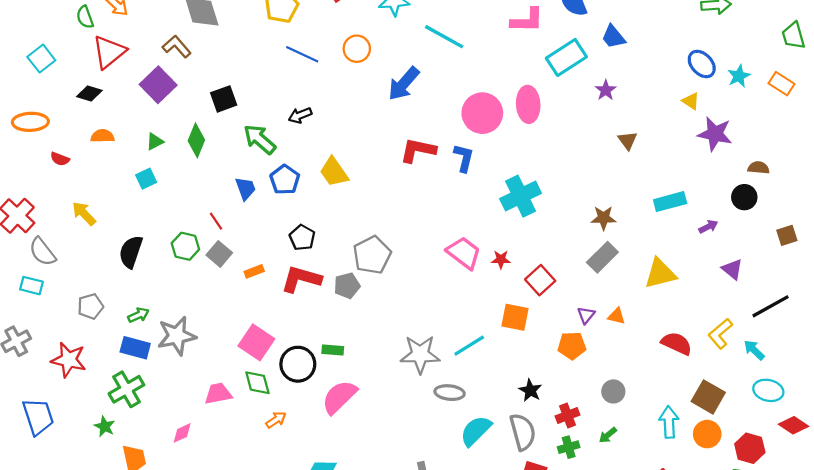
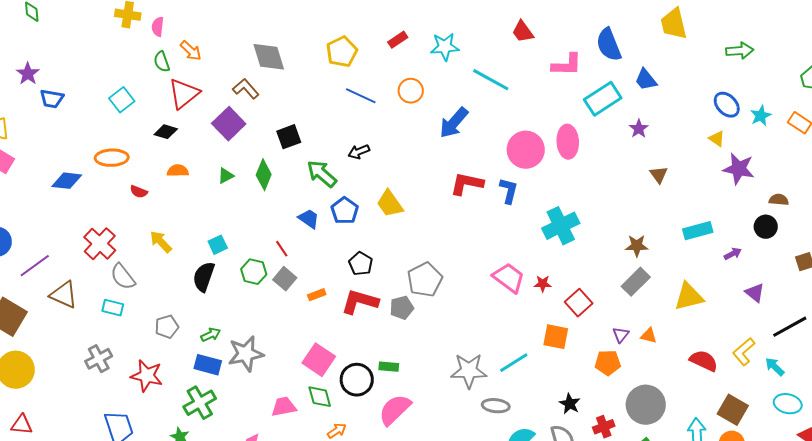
cyan square: (146, 179) -> (218, 245), moved
blue trapezoid: (245, 188) -> (309, 219), turned -35
gray circle: (613, 391) -> (646, 405), size x1.8

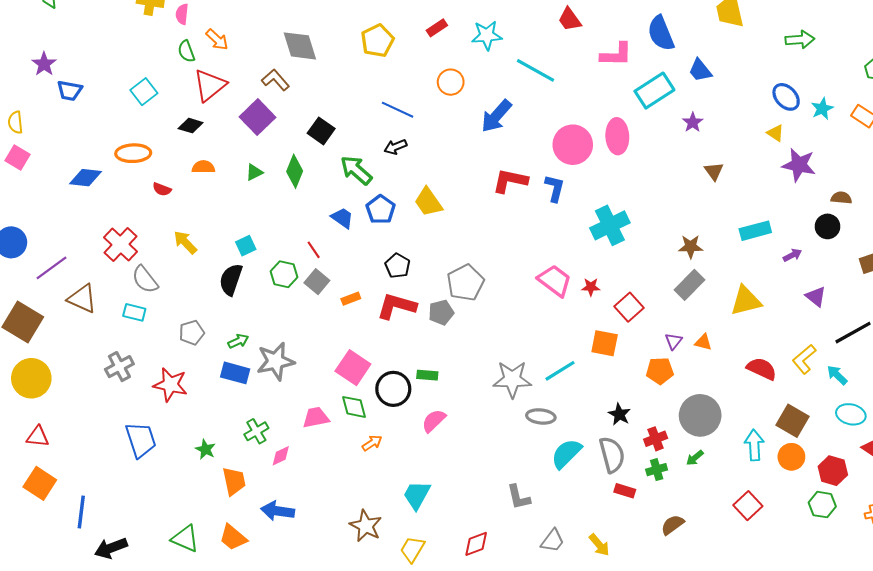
blue line: (361, 96) -> (398, 110), moved
black square: (289, 137) -> (321, 131), turned -35
green cross: (200, 403) -> (256, 431), moved, size x0.7
pink semicircle: (395, 410) -> (434, 421), size x0.7

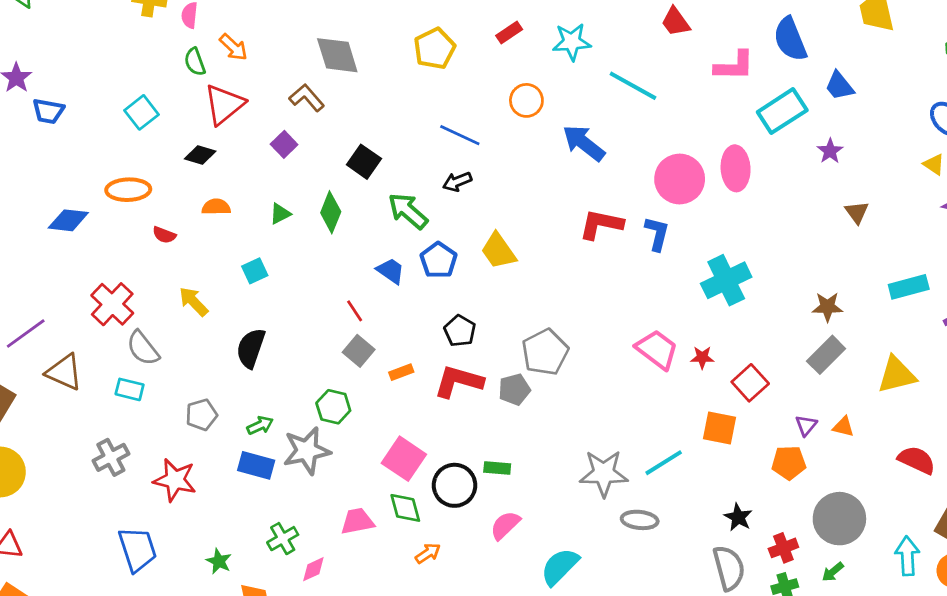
blue arrow: (496, 116) -> (584, 143), turned 87
purple square: (257, 117) -> (284, 144), size x0.6
cyan square: (246, 246) -> (255, 271), moved
green hexagon: (284, 274) -> (333, 407), moved
cyan semicircle: (566, 454) -> (560, 567), moved

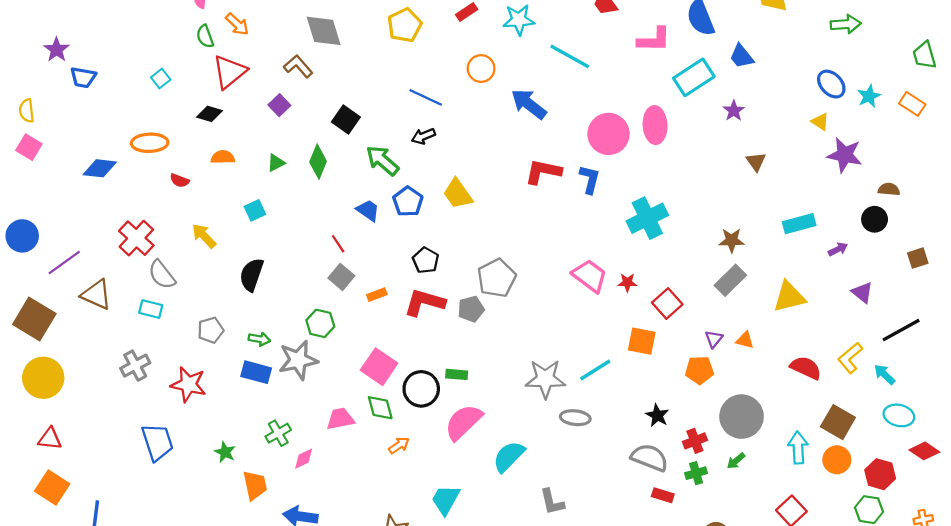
cyan square: (142, 112) -> (161, 78), size x0.7
green arrow: (260, 425) -> (259, 339), turned 35
pink semicircle: (505, 525) -> (463, 422), size x1.5
gray semicircle: (729, 568) -> (650, 458), turned -54

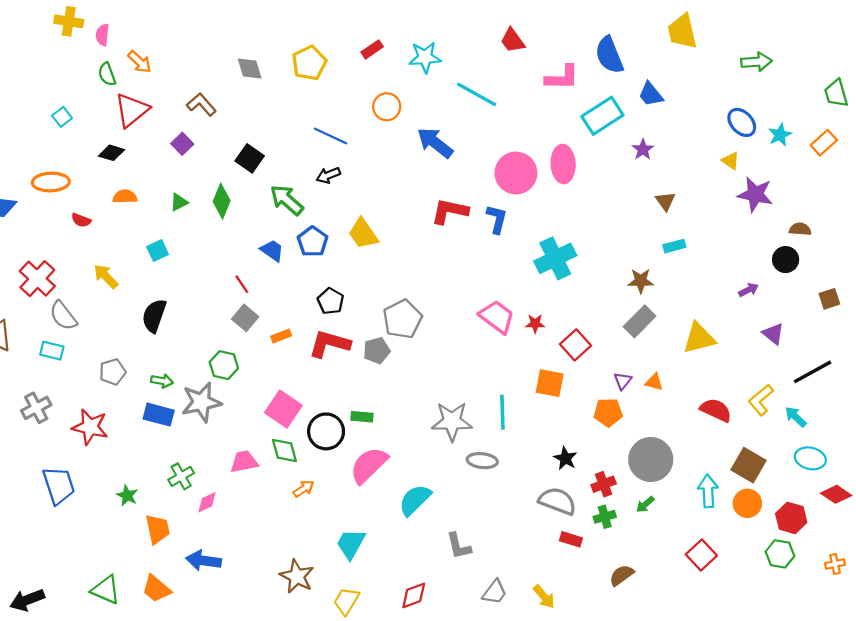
gray diamond: (324, 31) -> (250, 69), moved, size x0.7
orange rectangle: (912, 104) -> (824, 143), turned -75
cyan rectangle: (799, 224) -> (674, 246), moved, size x0.7
cyan line: (595, 370) -> (502, 412), turned -60

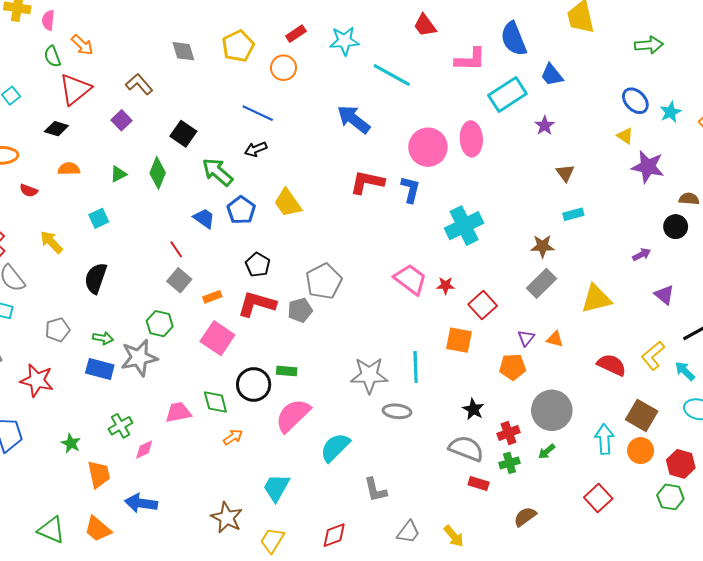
orange circle: (387, 107) -> (283, 68), moved
pink square: (283, 409) -> (217, 338), moved

